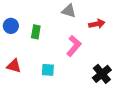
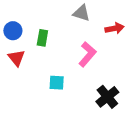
red triangle: (14, 66) -> (16, 58), moved, turned 35
black cross: (102, 74) -> (107, 97), moved

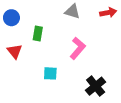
red arrow: (114, 28) -> (108, 12), moved
blue circle: (13, 31) -> (11, 18), moved

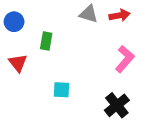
red arrow: (108, 12) -> (119, 15), moved
pink L-shape: (78, 48) -> (125, 59), moved

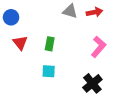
green rectangle: (46, 41) -> (50, 44), moved
red triangle: (18, 63) -> (20, 43), moved

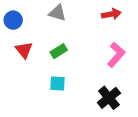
gray triangle: (70, 11) -> (57, 13), moved
green rectangle: (50, 44) -> (59, 51), turned 48

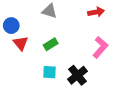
blue circle: (13, 20) -> (11, 26), moved
black cross: (109, 98) -> (77, 75), moved

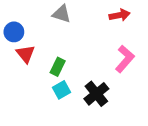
green rectangle: (51, 44) -> (58, 67), moved, turned -32
cyan square: (50, 72) -> (62, 90), turned -32

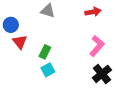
black cross: (96, 94) -> (102, 74), moved

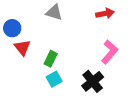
black cross: (102, 74) -> (93, 81), moved

